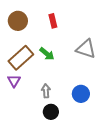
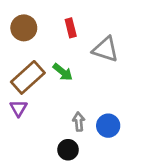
gray triangle: (86, 49) -> (106, 49), moved
gray arrow: (46, 91) -> (79, 122), moved

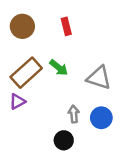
gray triangle: (106, 49) -> (99, 78), moved
purple triangle: (18, 108) -> (17, 101), turned 30

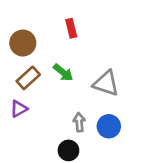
brown circle: (22, 26) -> (23, 43), moved
brown rectangle: (26, 73) -> (28, 78), size x0.7

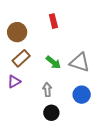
green arrow: (63, 73) -> (53, 62), moved
gray arrow: (79, 122) -> (47, 90), moved

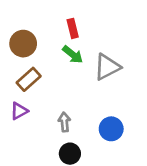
green arrow: (53, 62) -> (73, 55), moved
gray triangle: (80, 62) -> (107, 67), moved, turned -45

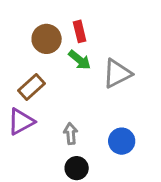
brown circle: (23, 44) -> (47, 39), moved
purple triangle: (19, 111) -> (21, 122), size x1.4

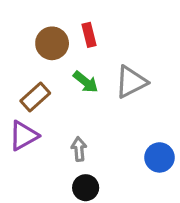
green arrow: (80, 60) -> (86, 82), moved
blue circle: (122, 141) -> (159, 157), moved

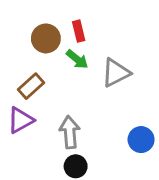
green arrow: (86, 82) -> (77, 59), moved
gray arrow: (79, 149) -> (70, 132), size x1.5

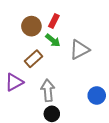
red rectangle: (79, 31) -> (54, 21), turned 40
brown rectangle: (31, 86) -> (33, 59), moved

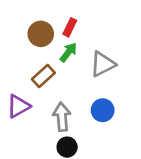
green arrow: (53, 40) -> (68, 52), turned -91
blue circle: (97, 95) -> (103, 110), moved

